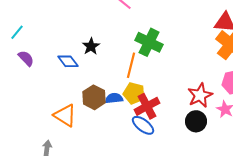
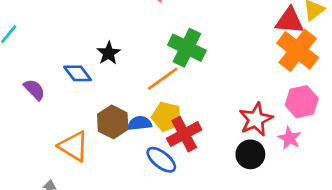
purple semicircle: (26, 58) -> (34, 90), moved
orange line: (131, 65) -> (163, 79), turned 40
blue ellipse: (143, 125) -> (161, 160), moved

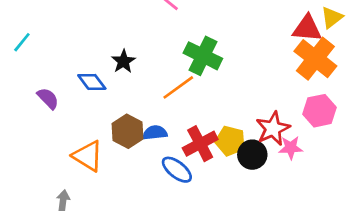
yellow pentagon: (167, 117) -> (230, 141), moved
pink star: (290, 138) -> (291, 148), moved, turned -30
black circle: (250, 154) -> (252, 155), moved

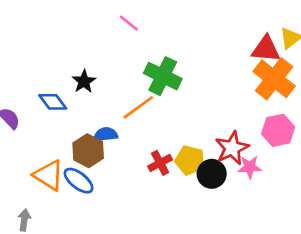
blue semicircle: (155, 133) -> (106, 134), moved
red cross: (200, 144) -> (160, 163), size x0.7
blue ellipse: (177, 170) -> (79, 181), moved

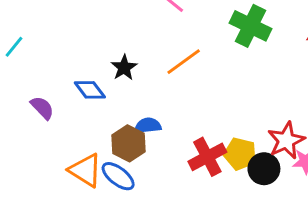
green cross: (163, 76) -> (251, 26), moved
orange line: (138, 107) -> (184, 62), moved
red cross: (160, 163) -> (207, 157), size x1.4

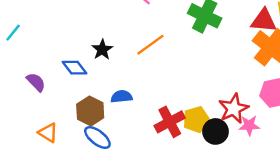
brown hexagon: (129, 143) -> (90, 111), moved
yellow pentagon: (240, 154) -> (196, 119), turned -30
orange triangle: (85, 170) -> (48, 133), moved, size x0.7

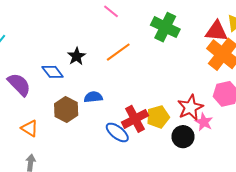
purple semicircle: (36, 82) -> (19, 84), size x1.4
pink star: (249, 125) -> (204, 122), turned 30
black circle: (215, 131) -> (183, 137), moved
blue ellipse: (97, 138) -> (117, 132), moved

